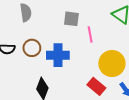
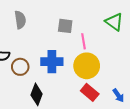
brown circle: (32, 48) -> (20, 67), moved
yellow circle: (112, 64) -> (87, 66), moved

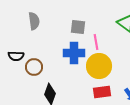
blue cross: (52, 62) -> (74, 53), moved
red rectangle: (90, 92) -> (102, 92), turned -48

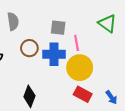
brown circle: (34, 67) -> (29, 48), moved
red rectangle: (102, 92) -> (83, 94), turned 36

